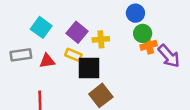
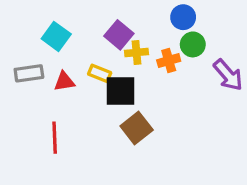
purple square: (77, 32) -> (119, 35), moved
orange cross: (149, 45) -> (169, 61), moved

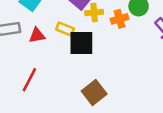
brown square: (137, 128) -> (94, 92), moved
red line: (55, 138) -> (29, 80), turned 30

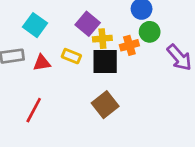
black square: (81, 43) -> (105, 62), moved
brown square: (94, 92) -> (105, 105), moved

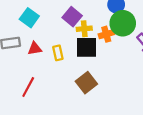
green circle: (150, 32) -> (123, 23), size x1.5
yellow rectangle: (71, 56) -> (58, 53), moved, turned 56

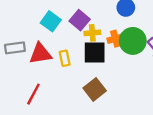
cyan square: (29, 18) -> (51, 21), moved
green circle: (123, 23) -> (133, 41), moved
red triangle: (35, 48) -> (40, 54), size x1.5

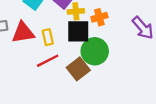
green circle: (133, 41) -> (95, 51), moved
red line: (33, 94) -> (48, 61), moved, turned 35

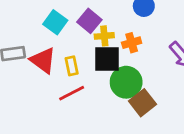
red triangle: (23, 32) -> (43, 60), turned 45
brown square: (78, 69) -> (142, 103), moved

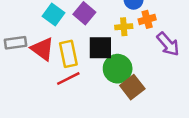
yellow cross: (104, 36) -> (124, 27), moved
orange cross: (132, 43) -> (147, 19), moved
yellow rectangle: (72, 66) -> (68, 54), size x1.5

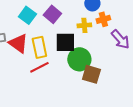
brown square: (132, 87) -> (91, 74), turned -36

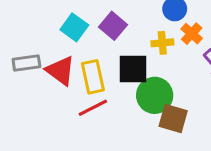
orange cross: (103, 19) -> (192, 34), turned -32

